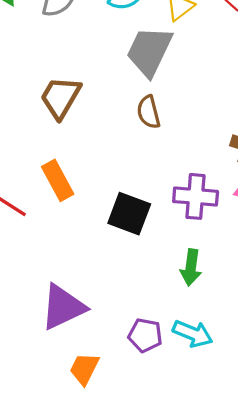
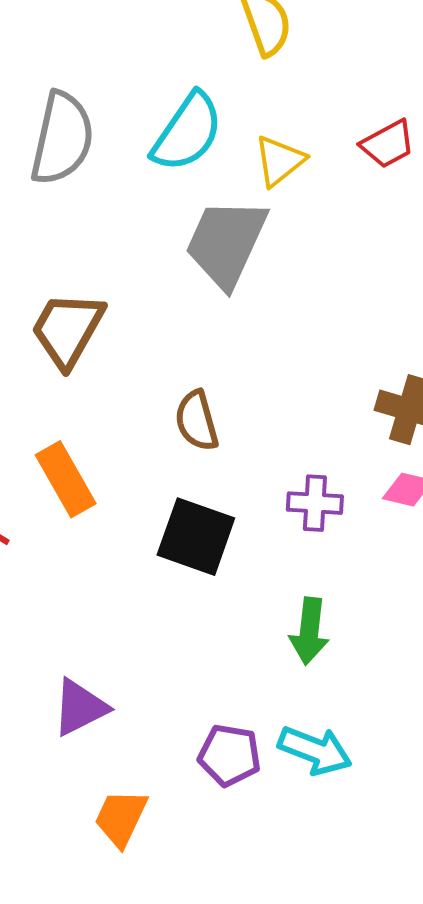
brown semicircle: (149, 112) -> (197, 421), moved
purple cross: (196, 196) -> (315, 503), size x0.7
purple triangle: (63, 307) -> (80, 707), size x0.7

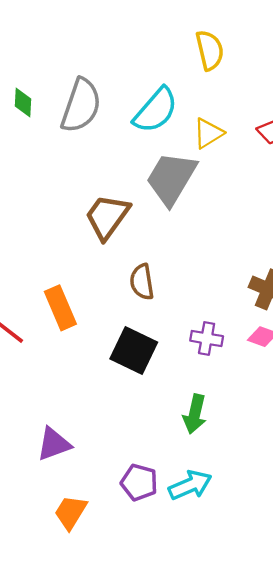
brown trapezoid: (68, 329) -> (107, 217), moved
cyan arrow: (315, 750) -> (190, 485), turned -51

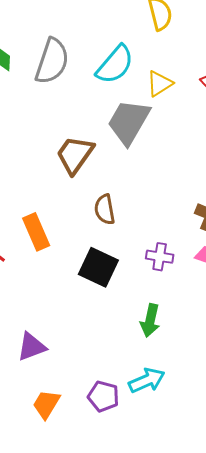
purple pentagon: (139, 482) -> (103, 396), moved

